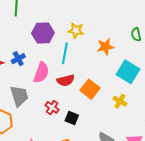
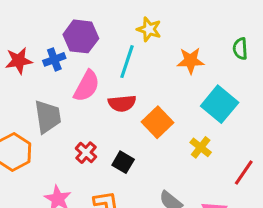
purple hexagon: (43, 33) -> (81, 36), moved
red cross: (52, 107) -> (86, 153), moved

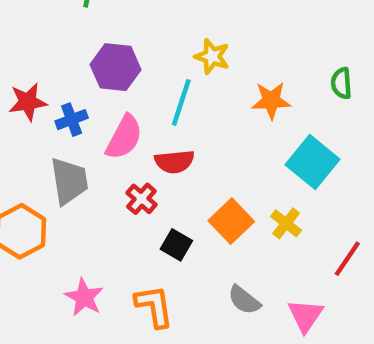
blue cross: (54, 59) -> (72, 120), moved
orange square: (157, 122) -> (231, 221), moved
red cross: (86, 153) -> (141, 199), moved

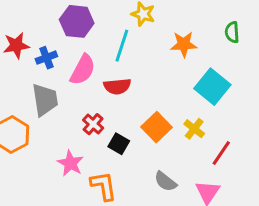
red cross: (141, 199) -> (93, 124), moved
red line: (347, 259) -> (221, 153), moved
pink star: (84, 297) -> (70, 163), moved

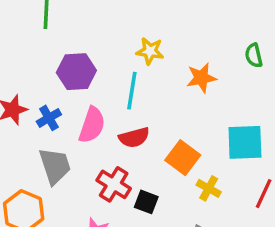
cyan square: (212, 87) -> (245, 142), moved, turned -32
red cross: (93, 124) -> (114, 184), size x1.4
orange square: (156, 127) -> (183, 158), moved
yellow cross: (194, 129) -> (209, 188), moved

